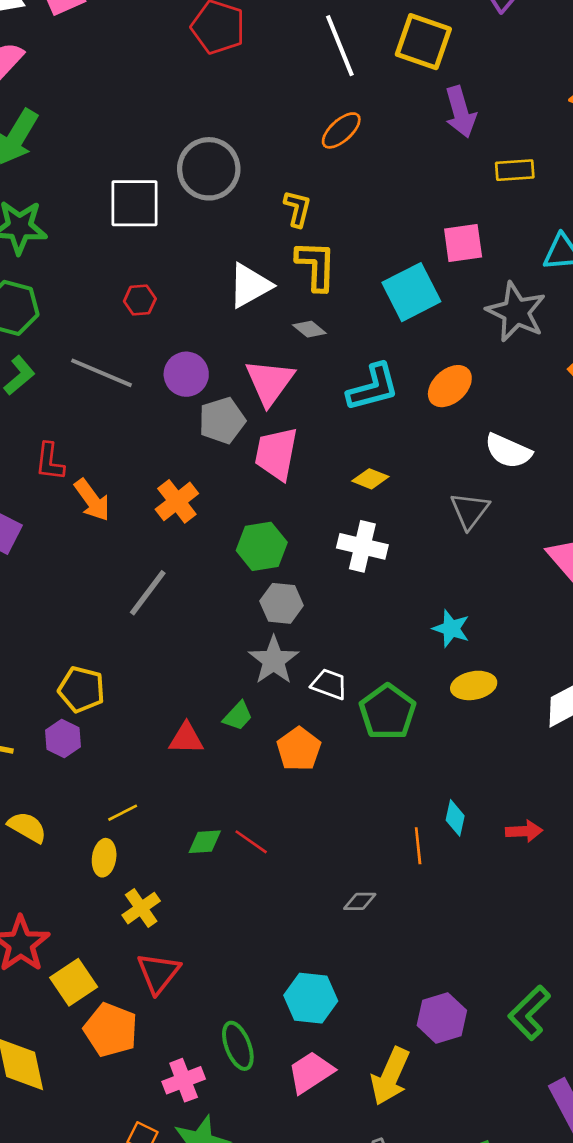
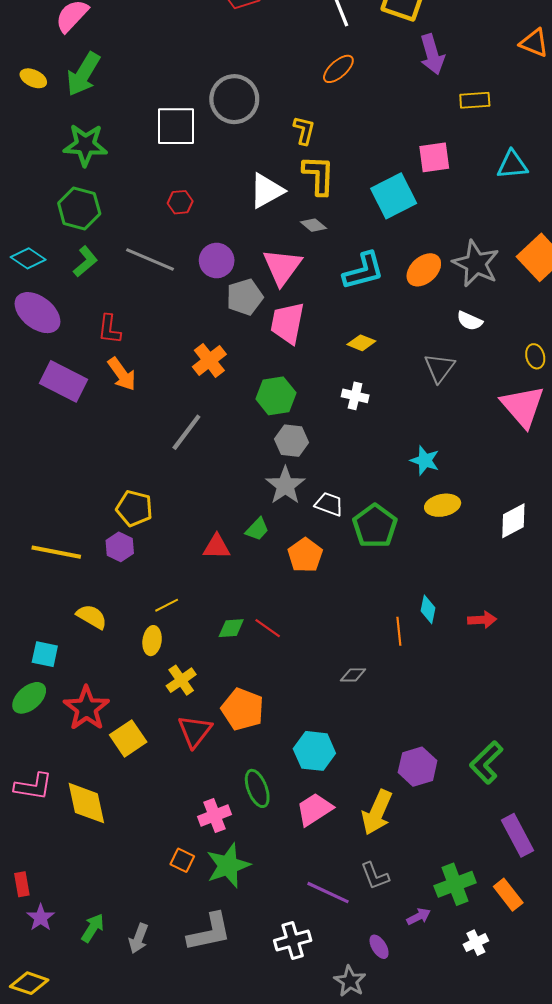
gray star: (516, 312) -> (476, 264), moved
white semicircle: (508, 451) -> (470, 321), size x0.7
orange arrow: (92, 500) -> (122, 374), moved
white cross: (362, 546) -> (355, 396), size x0.7
orange pentagon: (111, 1030) -> (243, 709), moved

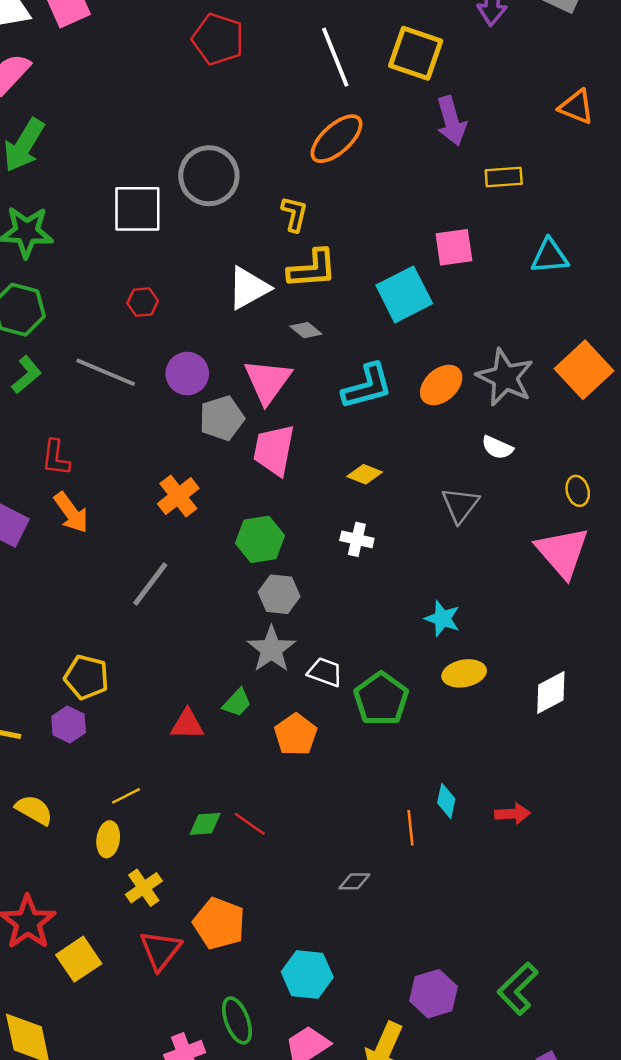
orange ellipse: (338, 69) -> (337, 139), size x1.4
yellow L-shape: (319, 175) -> (312, 269), turned 84

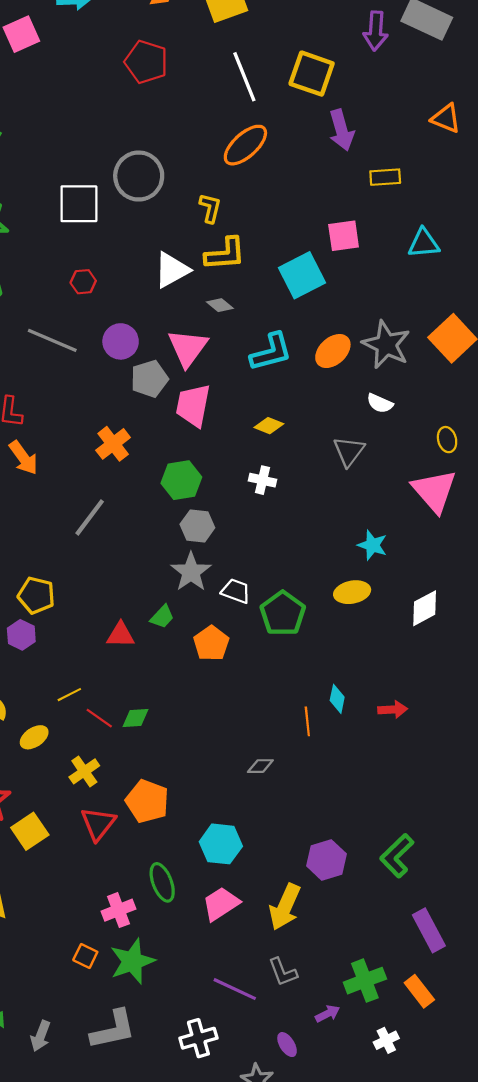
cyan star: (442, 619) -> (372, 545), moved
red line: (250, 824) -> (99, 718), moved
yellow ellipse: (108, 839) -> (34, 737), moved, turned 48

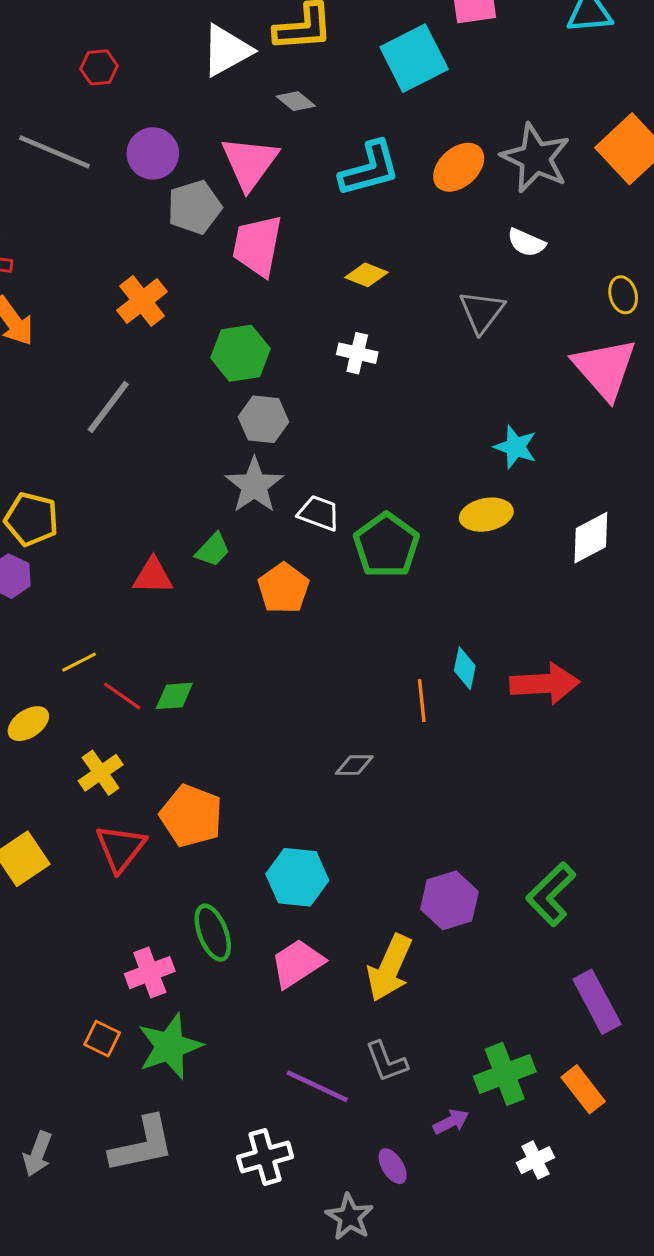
red arrow: (393, 710) -> (545, 684), size x1.6

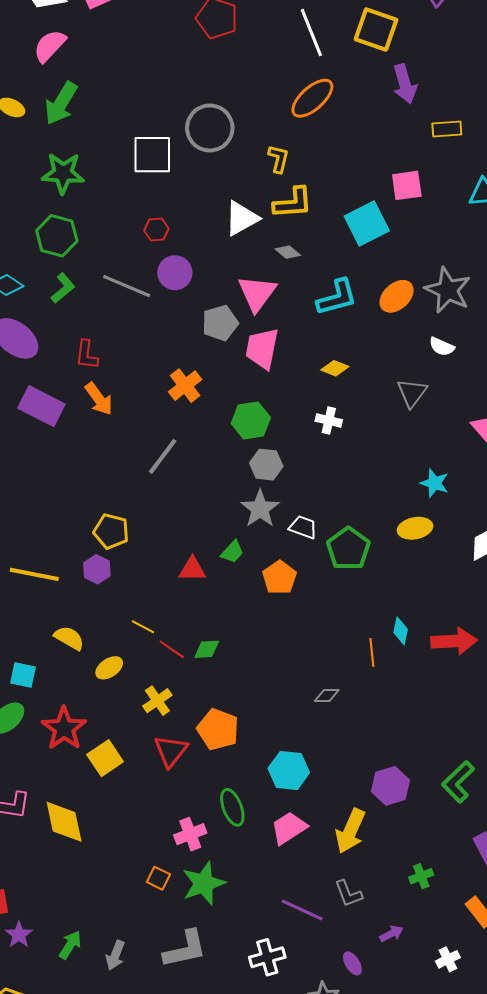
purple circle: (153, 153) -> (175, 273), moved
yellow line: (79, 662) -> (143, 627), turned 55
green cross: (505, 1074) -> (421, 876), moved, size x0.6

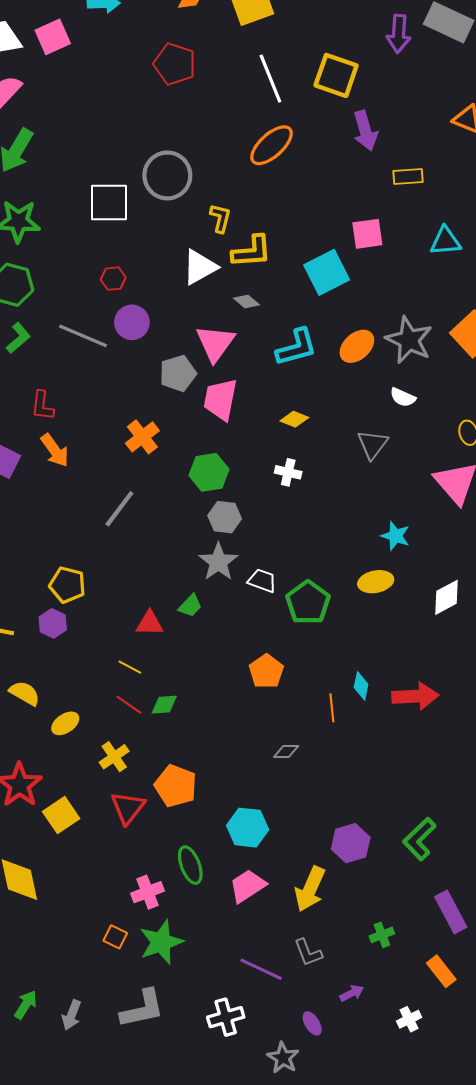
yellow L-shape: (279, 159) -> (220, 218), moved
orange pentagon: (280, 578) -> (266, 671), moved
yellow line: (143, 627) -> (130, 667), moved

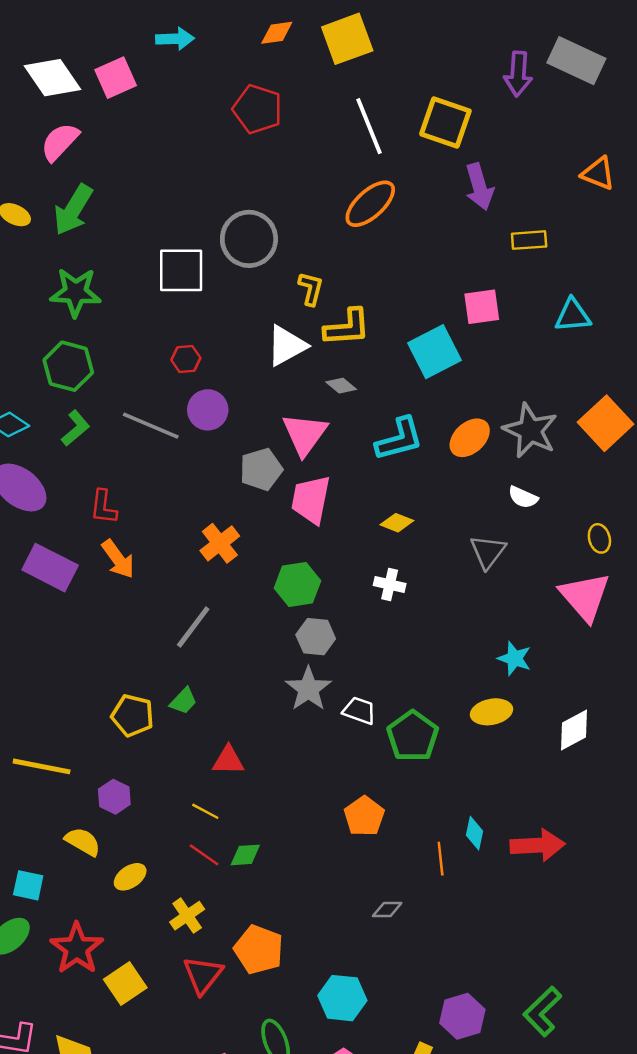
green trapezoid: (190, 606) -> (183, 701), moved
purple hexagon: (53, 623) -> (114, 797), moved

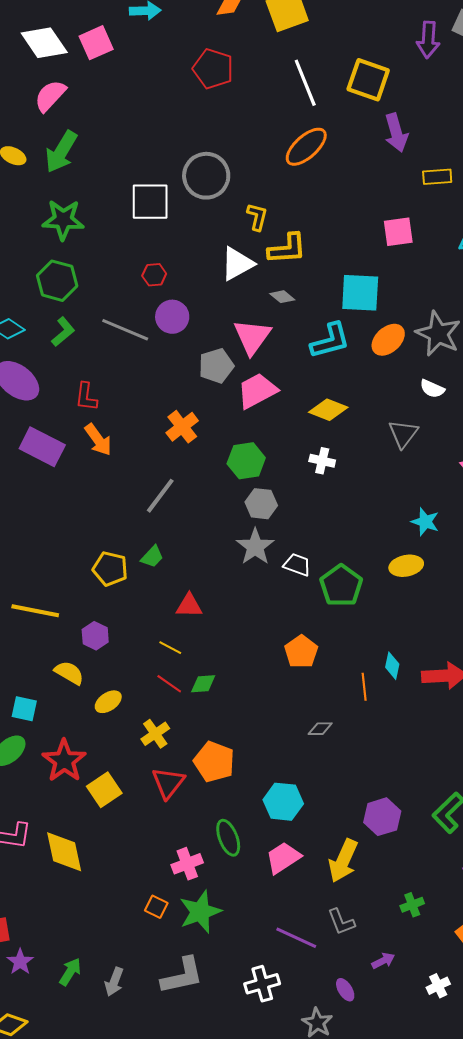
cyan square: (434, 352) -> (360, 293), moved, turned 30
pink trapezoid: (311, 500) -> (257, 391), turned 51
yellow diamond: (397, 523) -> (328, 410), size x1.4

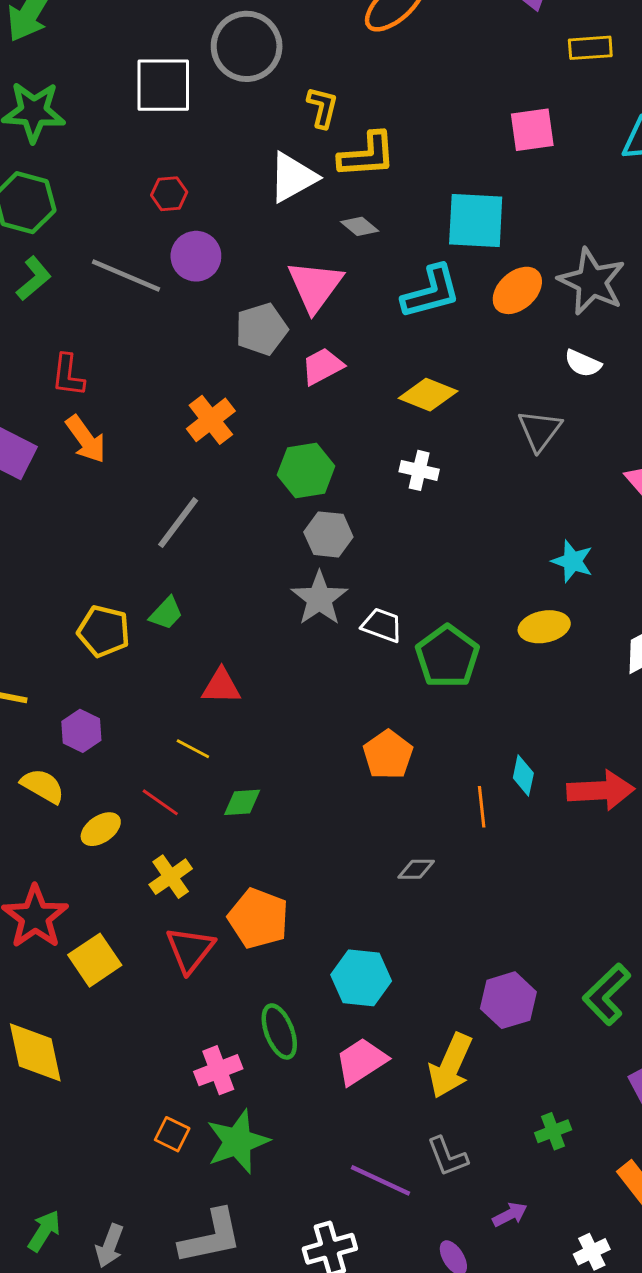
pink trapezoid: (257, 391) -> (322, 366), size x0.7
red line: (169, 684) -> (160, 802), moved

